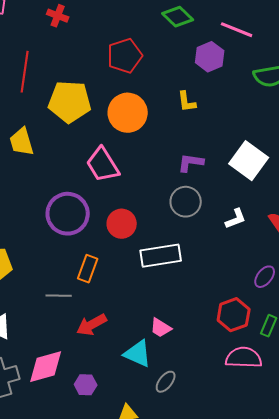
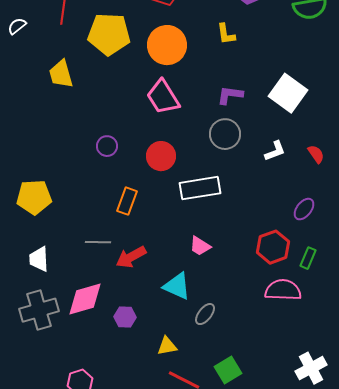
pink trapezoid: (103, 165) -> (163, 97), moved
purple circle: (68, 214) -> (107, 146), size x0.5
gray line: (59, 296) -> (98, 242), moved
pink trapezoid: (161, 328) -> (200, 246), moved

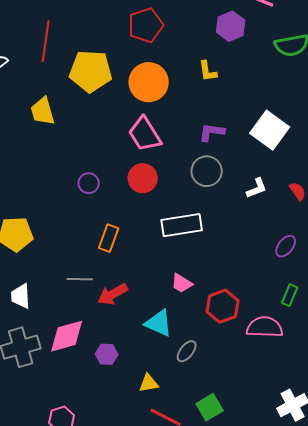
red circle: (161, 156) -> (143, 178), moved
red hexagon: (273, 247) -> (223, 306), moved

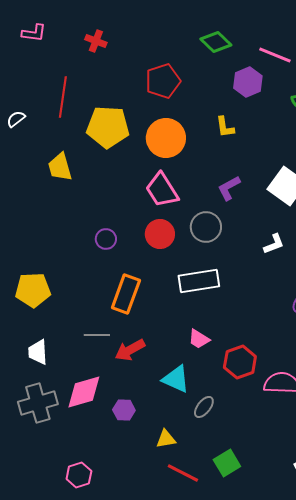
purple L-shape: (212, 132) -> (229, 188), turned -36
gray circle: (207, 171) -> (206, 227), moved
orange rectangle: (109, 238) -> (126, 294), size x1.4

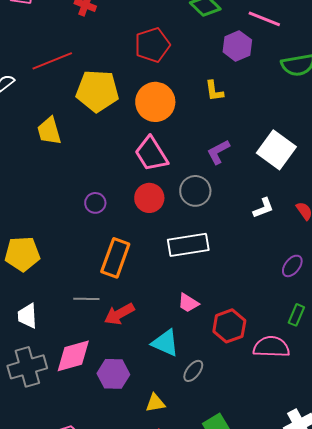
red line: (63, 97) -> (52, 61), turned 60
purple hexagon: (124, 410) -> (113, 374), size x1.4

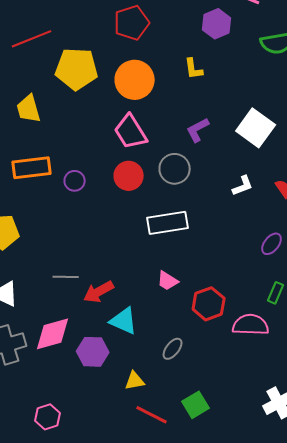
orange rectangle: (115, 258) -> (32, 168), moved, turned 63
cyan triangle: (165, 343) -> (124, 321), moved

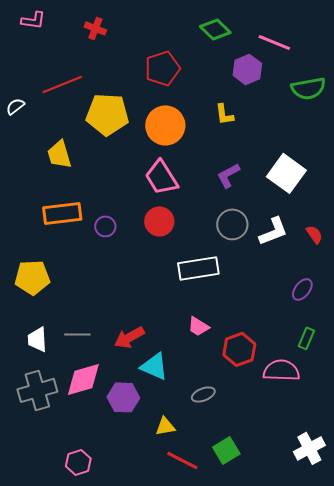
gray circle: (175, 169) -> (232, 224), moved
white L-shape: (243, 186) -> (273, 231), size x1.4
gray line: (66, 277) -> (77, 334), moved
gray ellipse: (173, 349) -> (203, 394), turned 30

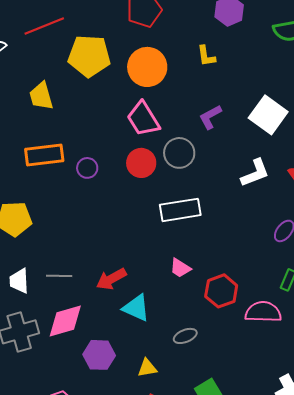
gray circle: (232, 224) -> (179, 153), moved
purple hexagon: (123, 397) -> (99, 355), moved

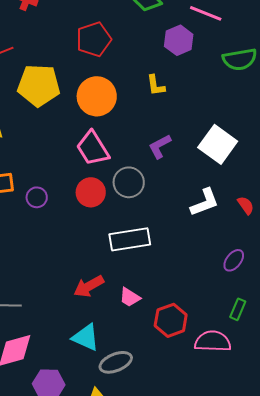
red arrow: (111, 279) -> (89, 286), moved
gray ellipse: (185, 336) -> (116, 362), moved, size x1.4

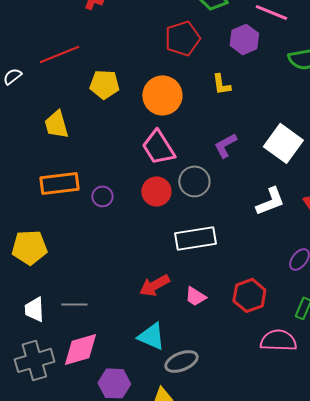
red pentagon: (94, 39) -> (182, 38), moved
yellow pentagon: (39, 85) -> (104, 84), size x0.7
red hexagon: (171, 320) -> (249, 295), moved

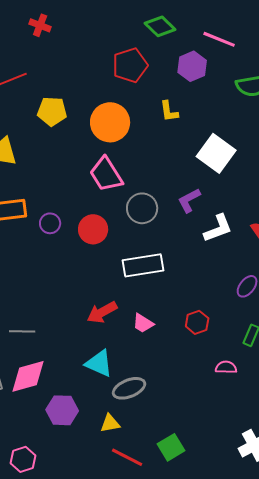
white square: (283, 143) -> (216, 153), moved
purple L-shape: (225, 145) -> (189, 200), moved
red circle: (156, 191) -> (93, 229), moved
red hexagon: (249, 295) -> (197, 322), size x0.7
pink semicircle: (278, 340) -> (226, 367), size x0.6

